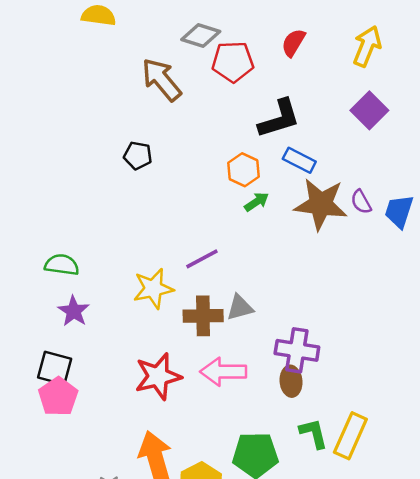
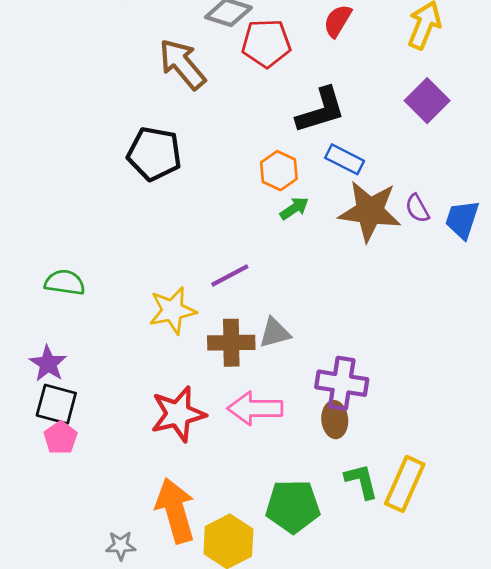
black pentagon: (138, 156) -> (154, 154), size x1.6
purple star: (74, 311) -> (48, 364), moved
pink pentagon: (58, 397) -> (61, 438), size x0.7

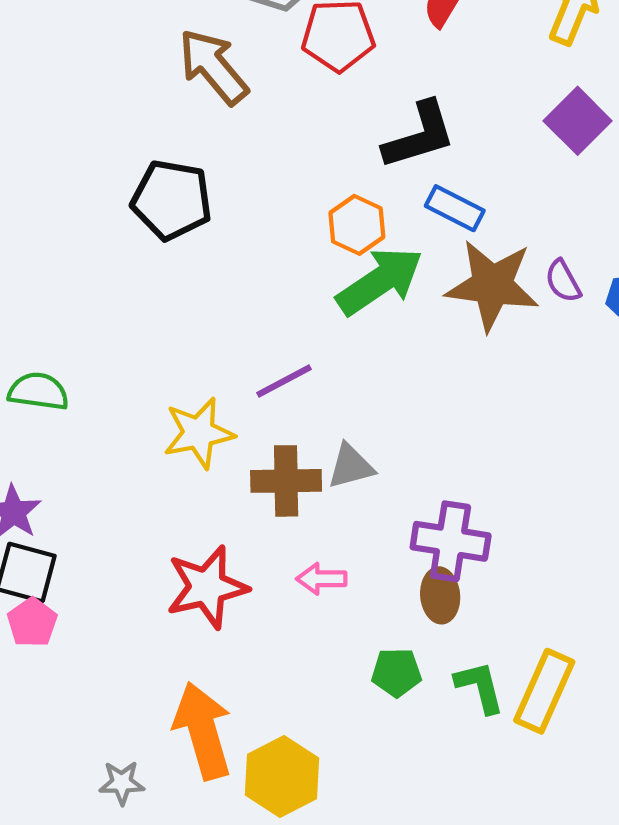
green arrow: (294, 208) -> (380, 281), size x2.0
pink arrow: (255, 408) -> (321, 579), size x0.6
green pentagon: (293, 506) -> (396, 672), moved, size x0.6

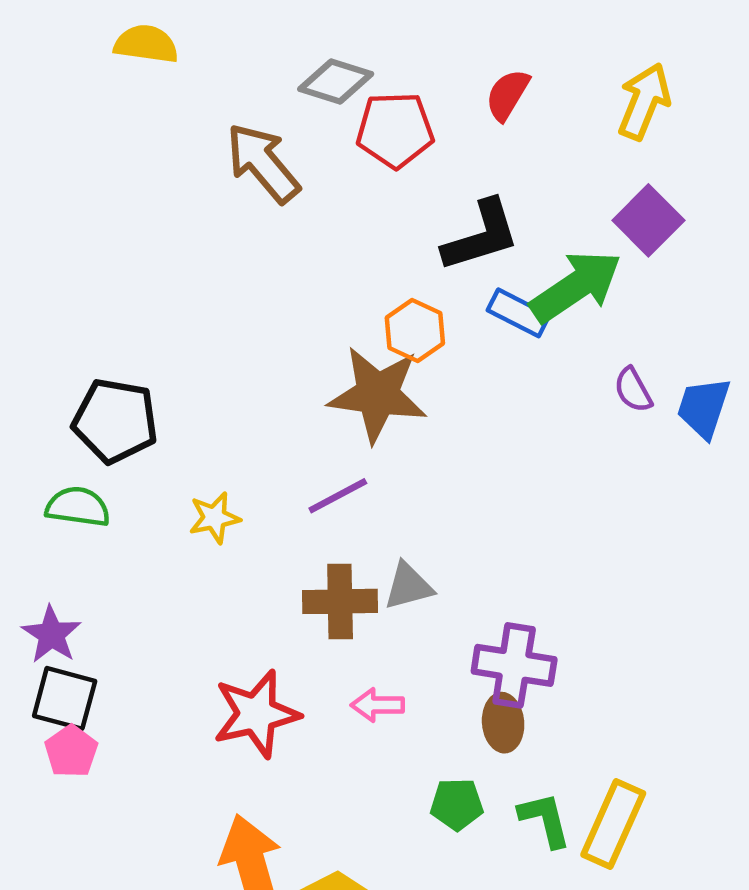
black pentagon: (172, 200) -> (115, 421), moved
green arrow: (380, 281) -> (576, 286), moved
brown star: (492, 285) -> (377, 394), moved
yellow star: (199, 433) -> (214, 518), moved, size x0.7

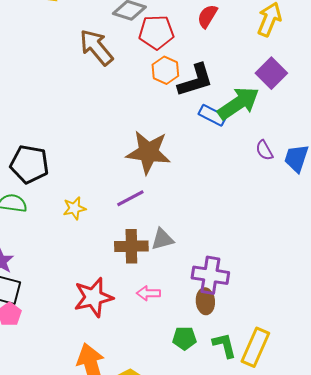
orange hexagon: (415, 330) -> (165, 70), moved

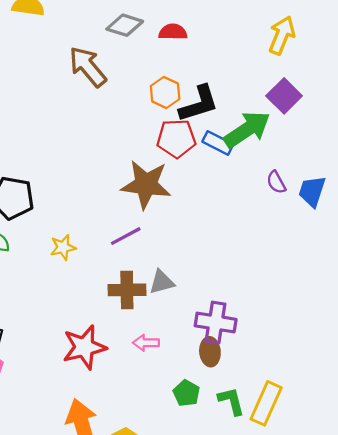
red semicircle: (207, 16) -> (173, 32), moved, turned 60
red pentagon: (156, 32) -> (176, 138), moved
green pentagon: (184, 338) -> (186, 393), turned 30

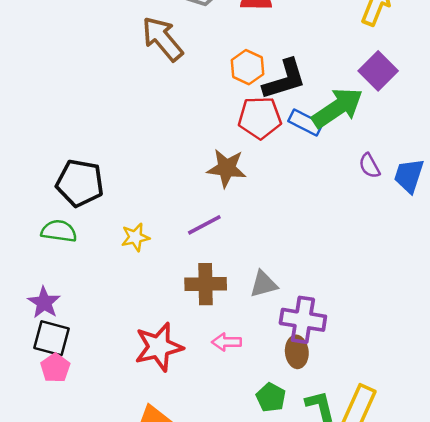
brown star: (146, 184) -> (227, 168), size x0.7
gray triangle: (162, 282) -> (264, 284), moved

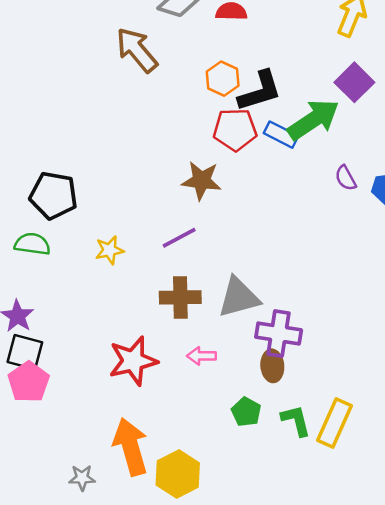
gray triangle: (264, 284) -> (239, 297), size x1.5
pink pentagon: (55, 368) -> (29, 382), size x1.4

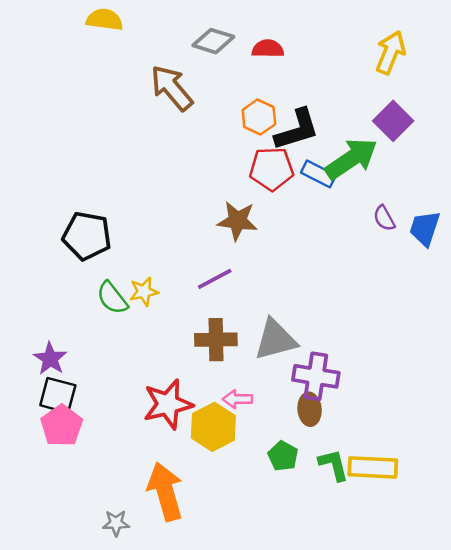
green semicircle: (32, 244) -> (112, 298), moved, turned -136
yellow rectangle: (334, 423) -> (373, 467), turned 69
yellow hexagon: (178, 474) -> (213, 427), moved

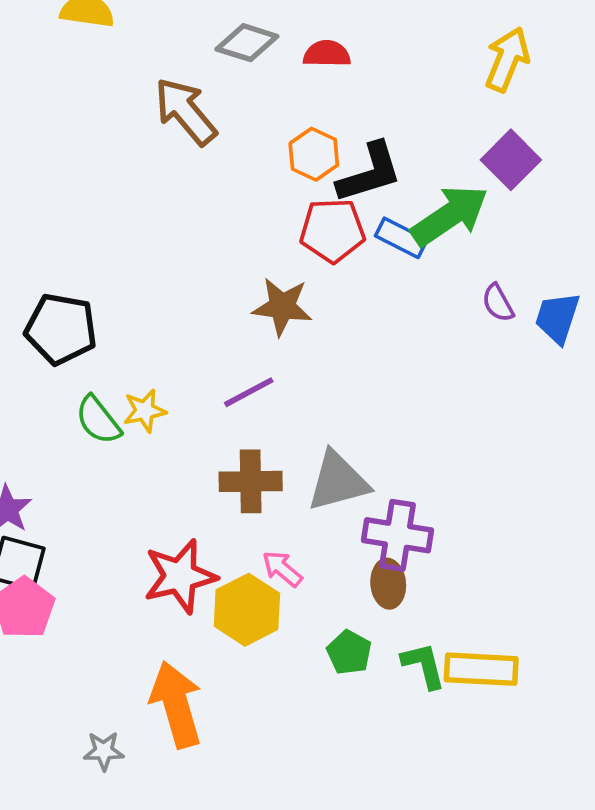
pink arrow: (237, 399) -> (282, 569), turned 40

